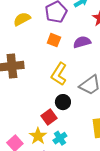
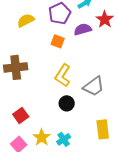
purple semicircle: (82, 42) -> (83, 29), moved
red square: (49, 117) -> (21, 115), moved

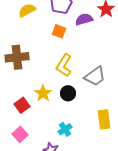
yellow star: (42, 137) -> (43, 93), moved

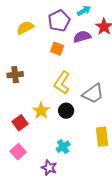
brown cross: (17, 57) -> (15, 75), size x0.7

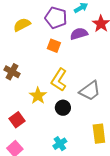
purple pentagon: (59, 21) -> (56, 18), turned -30
brown cross: (15, 75) -> (12, 72), turned 35
yellow star: (41, 111) -> (38, 96), moved

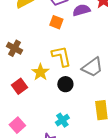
yellow L-shape: (59, 80) -> (61, 56), turned 135
red square: (17, 120) -> (19, 86), moved

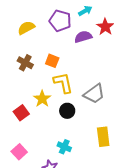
orange square: (56, 22) -> (52, 61), moved
brown cross: (14, 48) -> (25, 63), moved
cyan cross: (62, 120) -> (64, 147), turned -32

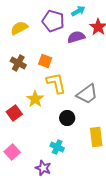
black circle: (67, 111) -> (67, 118), moved

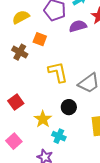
orange square: (45, 61) -> (40, 39), moved
yellow star: (35, 99) -> (43, 119), moved

